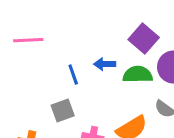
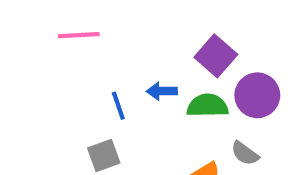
pink line: (28, 40) -> (79, 35), moved

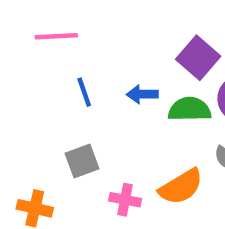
blue line: (118, 106) -> (84, 92), moved

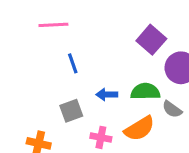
blue arrow: (142, 94) -> (107, 94), moved
green semicircle: (190, 109) -> (145, 92), moved

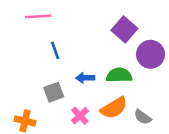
gray semicircle: (172, 109) -> (143, 117), moved
pink cross: (101, 137) -> (80, 116), turned 36

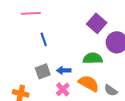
blue arrow: (85, 78) -> (64, 70), moved
orange semicircle: (114, 108) -> (89, 83), turned -120

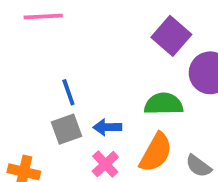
blue line: (44, 39) -> (68, 92), moved
orange semicircle: (89, 83) -> (156, 152), turned 90

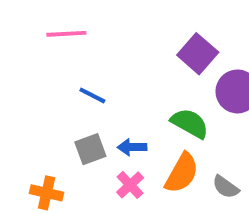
blue line: (68, 92) -> (92, 95), moved, turned -44
green semicircle: (164, 104) -> (190, 123), turned 30

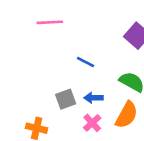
blue line: (92, 95) -> (86, 62), moved

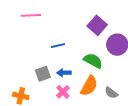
blue line: (86, 62) -> (58, 46), turned -40

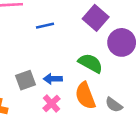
blue line: (58, 46) -> (45, 26), moved
orange semicircle: (89, 86) -> (85, 96), turned 130

